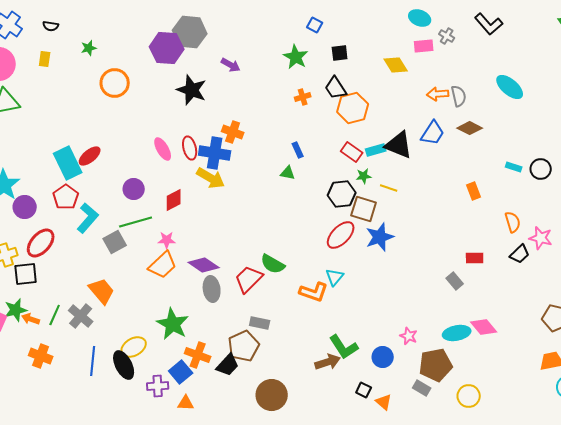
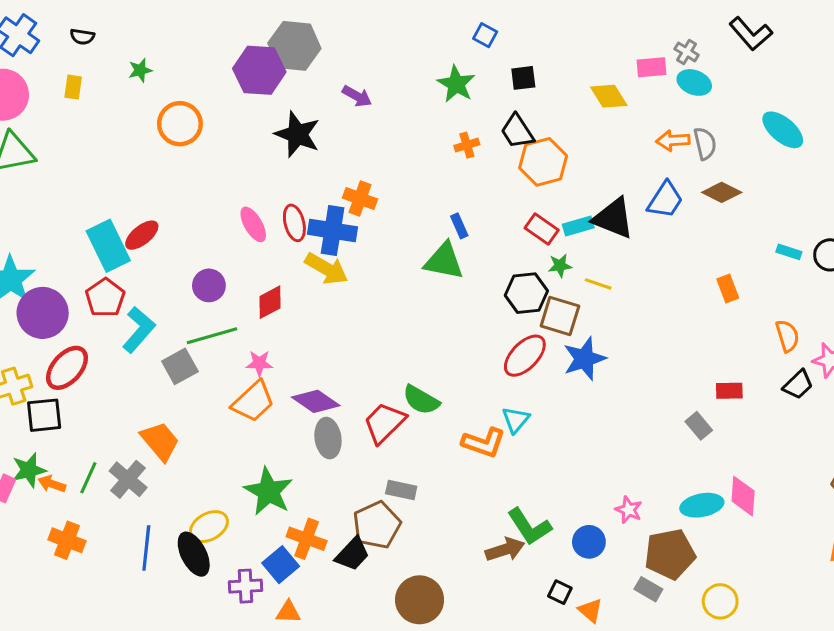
cyan ellipse: (420, 18) -> (694, 82), moved
green triangle: (288, 173) -> (444, 261), size x1.8
purple circle: (25, 207) -> (43, 313), size x1.4
pink diamond: (484, 327) -> (743, 496), turned 44

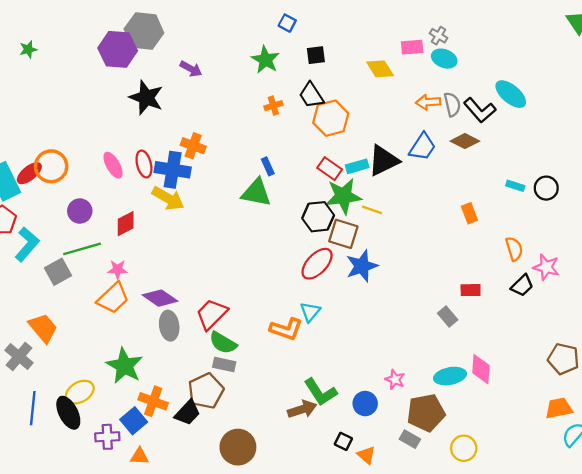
black L-shape: (751, 34) -> (480, 110), moved
orange circle: (180, 124) -> (51, 166), moved
black triangle: (613, 218) -> (383, 161), turned -48
green star: (560, 266) -> (343, 196), size x2.0
green semicircle: (421, 400) -> (223, 343), moved

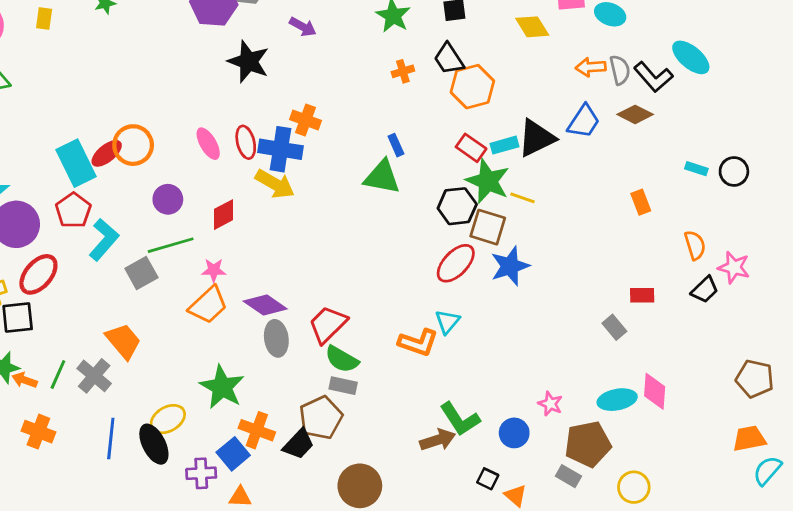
green star: (343, 196) -> (488, 181), turned 30

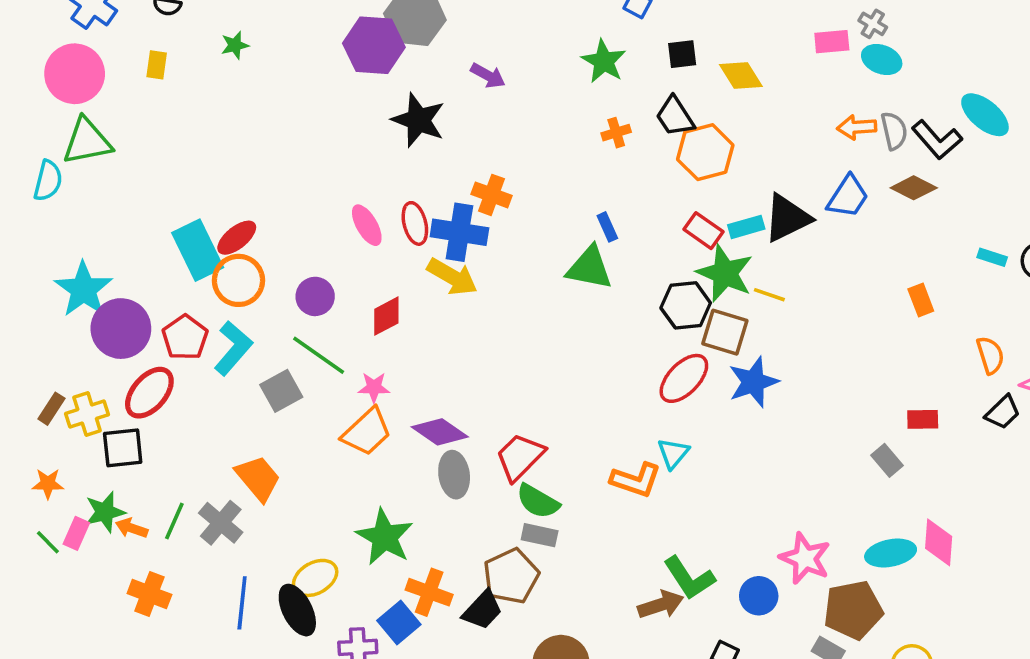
yellow diamond: (532, 27) -> (741, 76), moved
orange circle: (133, 145) -> (238, 280), moved
red pentagon: (73, 210) -> (185, 337), moved
green line: (171, 245) -> (319, 355), turned 51
pink star: (550, 404) -> (805, 558), size x1.6

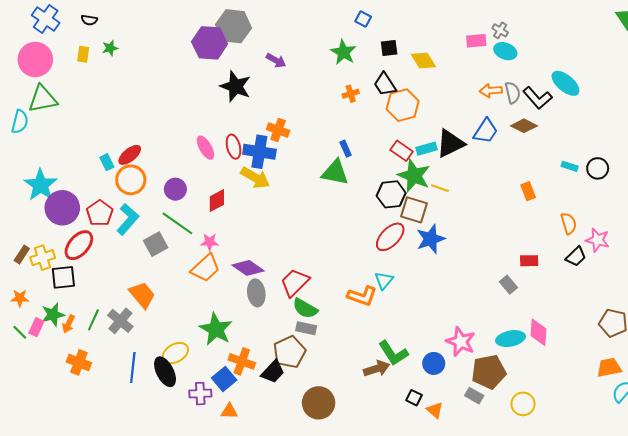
green star: (235, 45) -> (110, 48), moved
cyan rectangle: (198, 250) -> (107, 162), size x0.5
orange arrow: (132, 528) -> (69, 324), turned -84

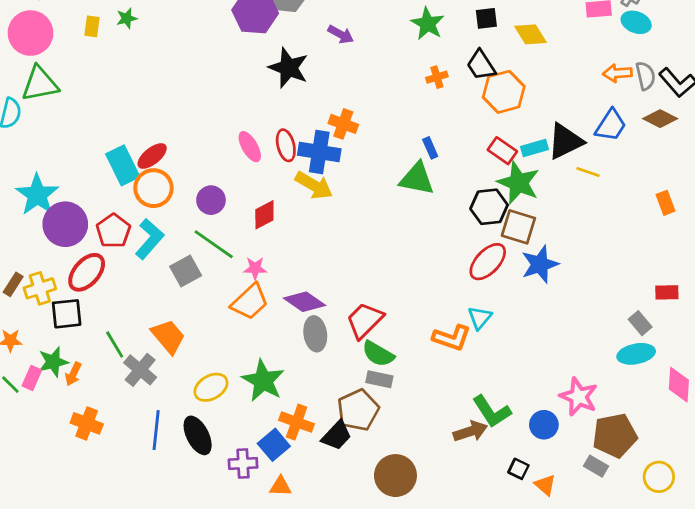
cyan rectangle: (107, 162) -> (123, 165), size x1.8
yellow line: (440, 188) -> (588, 172), moved
green line: (93, 320) -> (115, 345), moved, turned -55
cyan ellipse: (510, 339) -> (636, 354), moved
yellow ellipse: (175, 353) -> (211, 387), moved

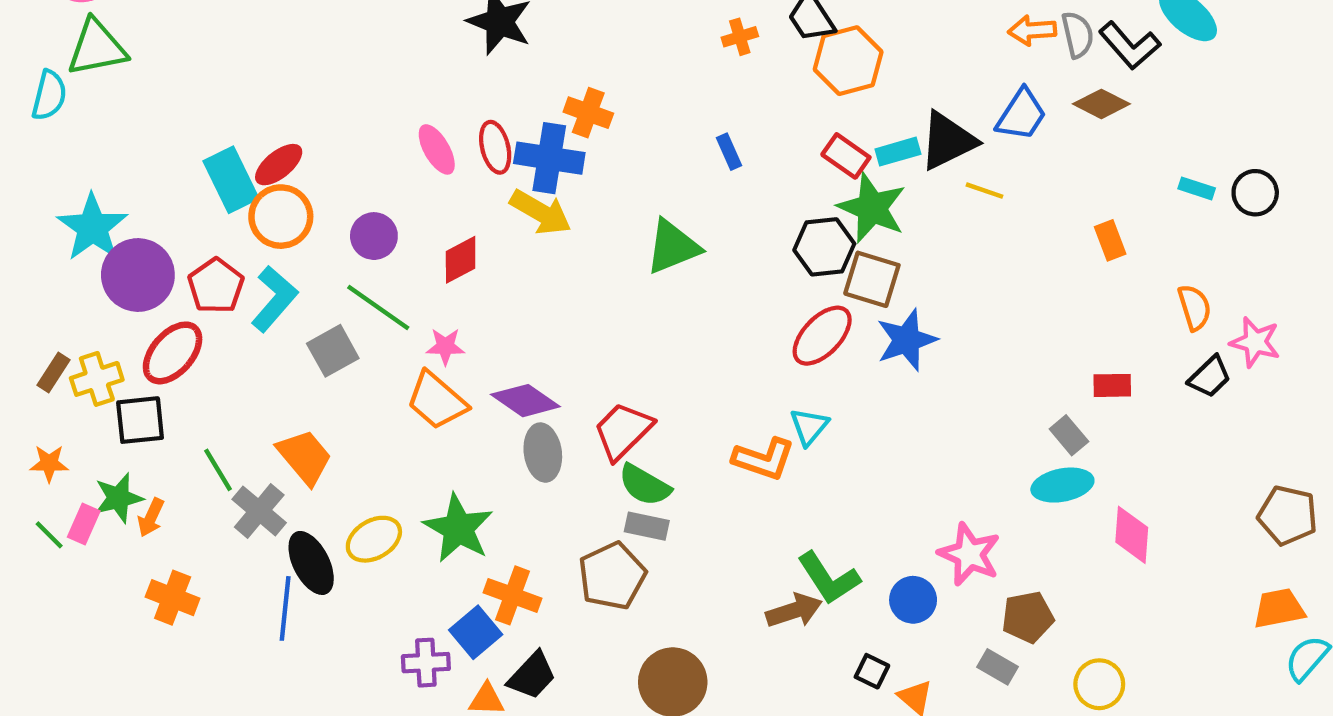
green triangle: (417, 179) -> (673, 247), moved, turned -33
orange trapezoid: (250, 302) -> (437, 401), turned 84
black ellipse: (198, 435) -> (311, 563), moved
black trapezoid: (337, 435) -> (532, 676), moved
brown pentagon: (615, 435) -> (1028, 617), size x0.7

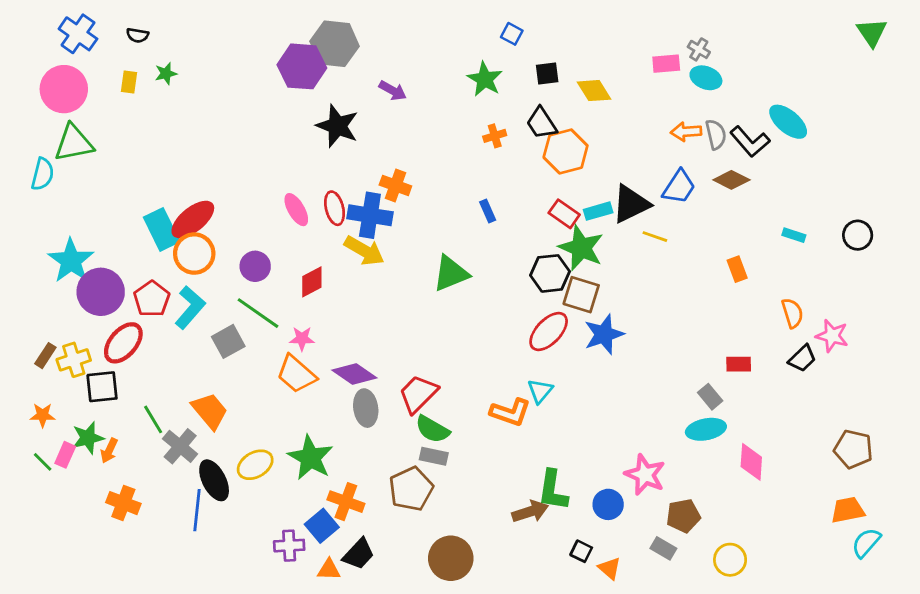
red ellipse: (279, 165) -> (193, 220), size x1.4
black circle: (1255, 193) -> (858, 235), moved
green L-shape: (829, 578) -> (553, 490), turned 42

